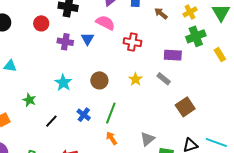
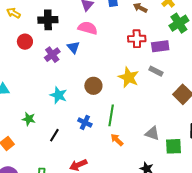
purple cross: (65, 42) -> (52, 55), turned -35
red cross: (132, 42) -> (137, 39), moved
yellow star: (136, 79) -> (129, 77), size x1.5
gray triangle: (148, 139) -> (152, 133), turned -49

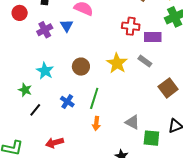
green star: (29, 119) -> (25, 90), moved
orange arrow: (117, 140) -> (96, 123), turned -136

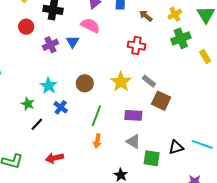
purple rectangle: (153, 37) -> (133, 115), moved
brown square: (168, 88) -> (161, 101), moved, turned -30
blue cross: (67, 102) -> (61, 107), moved

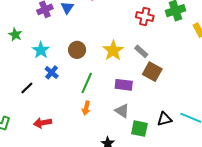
red cross: (136, 46) -> (145, 17), moved
green star: (28, 104) -> (15, 35), moved

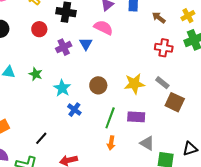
yellow star: (113, 51) -> (134, 84), turned 30
purple rectangle: (124, 85) -> (136, 117), moved
black line: (27, 88) -> (41, 138), moved

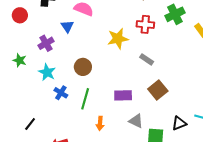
purple cross: (64, 47) -> (46, 43), moved
yellow star: (134, 84) -> (118, 39), moved
brown square: (175, 102) -> (158, 90), moved, turned 30
green line: (110, 118) -> (85, 99), moved

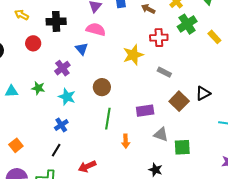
blue cross: (61, 93) -> (61, 125), moved, turned 32
black triangle: (179, 123) -> (203, 93), moved

